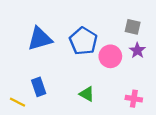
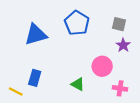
blue pentagon: (83, 41) -> (77, 23), moved
pink circle: (110, 56) -> (102, 66), moved
blue rectangle: (39, 87) -> (35, 78), turned 35

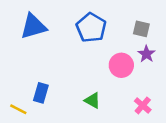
blue triangle: (36, 35) -> (33, 26), moved
pink circle: (102, 66) -> (121, 65), moved
pink cross: (120, 88) -> (143, 105), turned 32

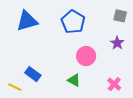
gray square: (141, 29) -> (120, 16), moved
pink circle: (121, 65) -> (86, 56), moved
blue rectangle: (41, 93) -> (33, 74), turned -70

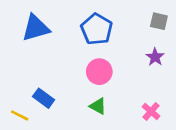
pink circle: (86, 56) -> (99, 72), moved

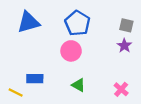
gray square: (159, 21) -> (126, 25), moved
pink circle: (99, 72) -> (71, 51), moved
blue rectangle: (44, 98) -> (35, 79), turned -35

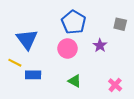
blue triangle: (28, 22) -> (27, 39), moved, turned -50
purple star: (124, 46) -> (100, 45), moved
yellow line: (16, 92) -> (15, 63), moved

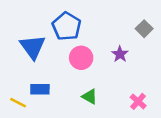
blue pentagon: (74, 22) -> (67, 26), moved
gray square: (120, 24) -> (144, 29), turned 32
yellow line: (15, 63) -> (18, 103), moved

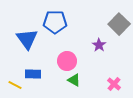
blue pentagon: (67, 26) -> (55, 22), turned -30
gray square: (144, 29) -> (119, 24), size x1.5
pink circle: (81, 58) -> (67, 61), moved

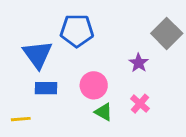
blue rectangle: (33, 74) -> (46, 88), moved
pink cross: (114, 84) -> (140, 104), moved
yellow line: (15, 85) -> (21, 119), turned -32

